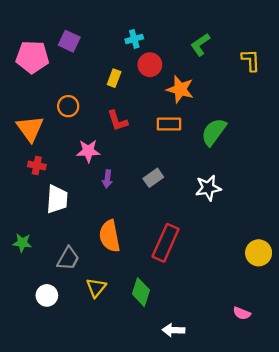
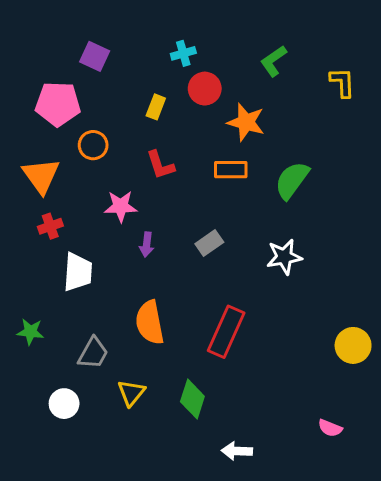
pink pentagon: (32, 57) -> (58, 104), moved
red cross: (37, 166) -> (50, 226), turned -30

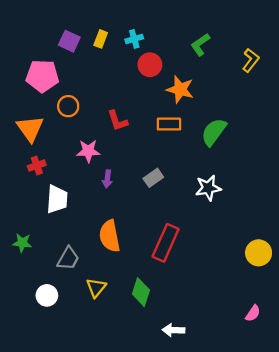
yellow L-shape: (342, 82) -> (251, 60), turned 40
yellow rectangle: (156, 107) -> (101, 39), moved
pink semicircle: (330, 428) -> (253, 313), moved, turned -78

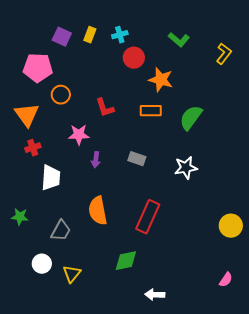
green L-shape: (200, 45) -> (179, 40), turned -105
gray rectangle: (153, 178) -> (137, 159), turned 54
yellow triangle: (96, 288) -> (72, 274), moved
green diamond: (141, 292) -> (126, 261), turned 60

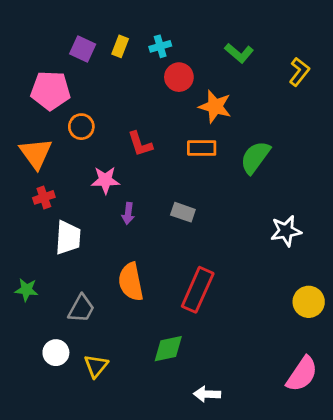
white star: (186, 168) -> (286, 231), moved
pink semicircle: (226, 280) -> (302, 374), size x1.8

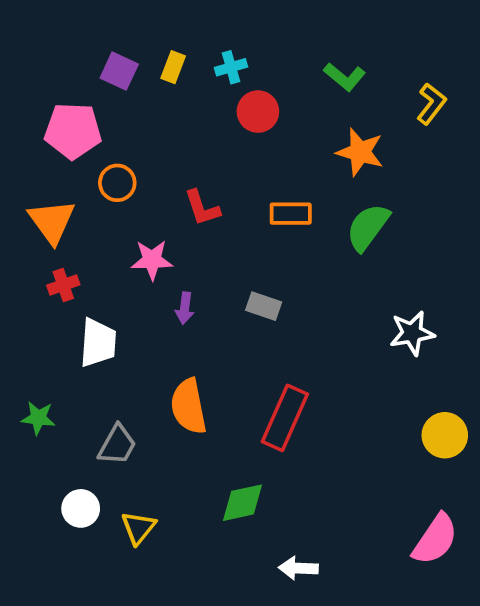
orange star: (215, 107) -> (360, 152), moved

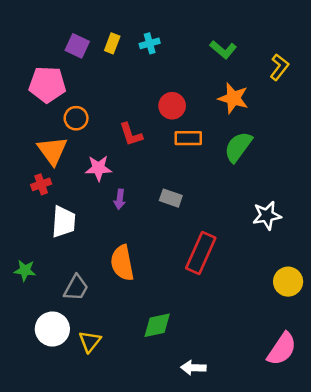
red circle: (258, 112) -> (172, 106), moved
orange triangle: (52, 221) -> (52, 151), moved
red rectangle: (285, 418) -> (201, 253), moved
white circle: (81, 508) -> (52, 329), size x1.4

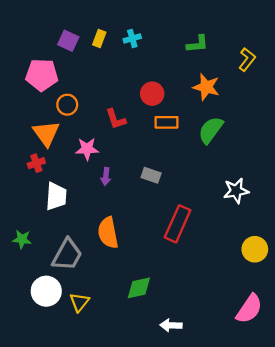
green L-shape: (223, 50) -> (197, 44), turned -45
gray trapezoid: (76, 288) -> (67, 255), size x1.4

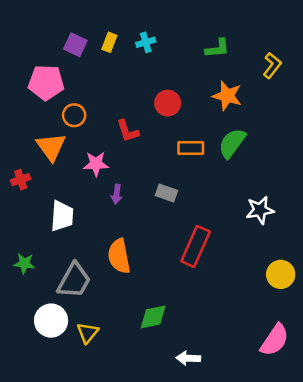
orange rectangle: (167, 122) -> (191, 148), moved
red cross: (36, 163) -> (21, 180), moved

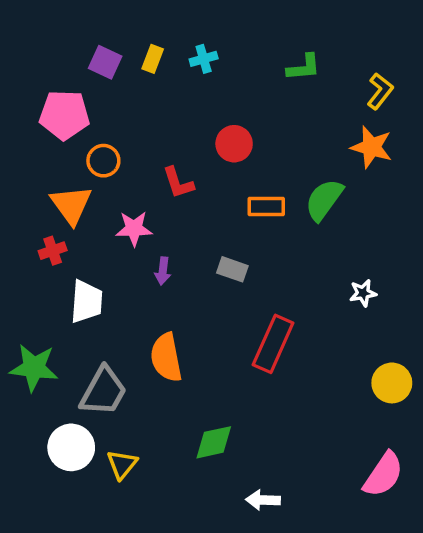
orange star: (227, 96) -> (371, 147), moved
red cross: (21, 180) -> (53, 251), moved
white star: (260, 210) -> (363, 293), size x0.7
green star: (24, 263) -> (34, 368), size x1.6

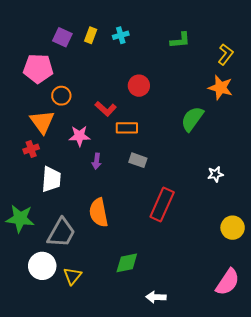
red L-shape: (178, 183) -> (106, 109), turned -30
orange rectangle: (266, 206) -> (127, 128), moved

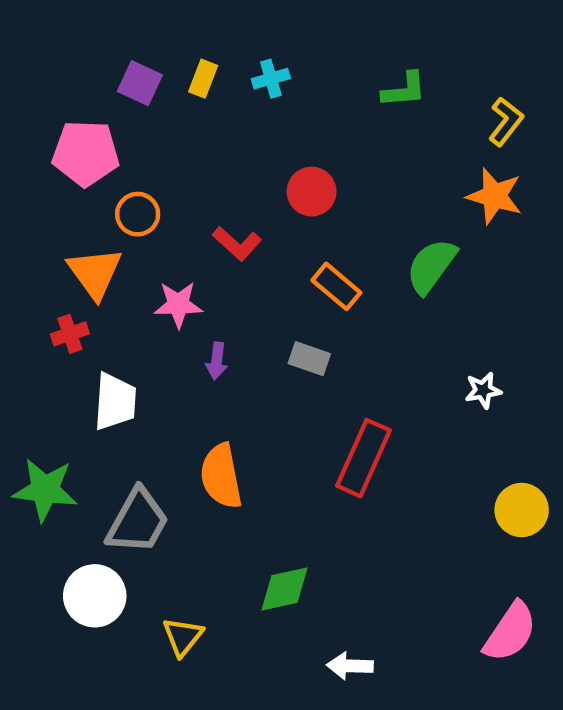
orange rectangle: (127, 128) -> (336, 286), moved, turned 40
yellow triangle: (72, 276) -> (183, 636), moved

